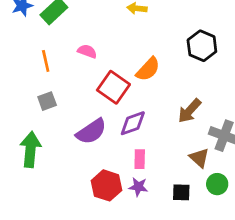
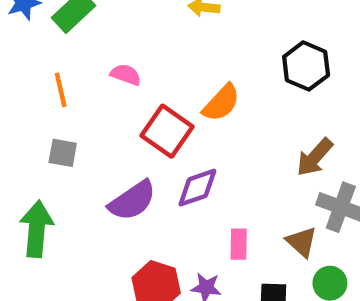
gray square: (47, 101) -> (63, 153), turned 30
brown arrow: (190, 111) -> (315, 157), moved
pink rectangle: (140, 159) -> (239, 244), moved

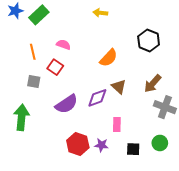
red square: (167, 131) -> (55, 67), moved, size x0.7
brown triangle: (302, 242) -> (119, 87), moved

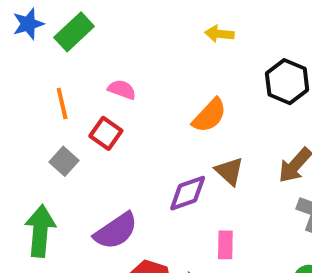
yellow arrow: (100, 13) -> (219, 34), moved
gray square: (34, 81) -> (64, 161), turned 32
purple semicircle: (67, 104) -> (116, 231), moved

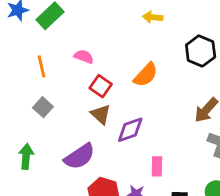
red square: (106, 133) -> (101, 86), moved
brown triangle: (229, 171) -> (101, 114), moved
green arrow: (40, 231) -> (26, 156), size x0.7

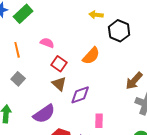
black hexagon: (201, 51) -> (119, 31), moved

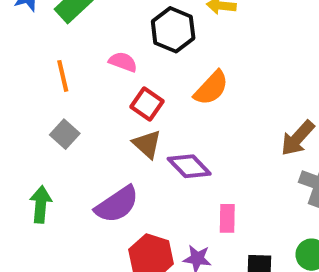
black hexagon: (119, 31) -> (173, 30), moved
purple diamond: (80, 95) -> (189, 166), turned 65

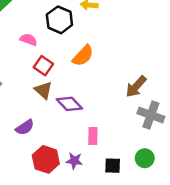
purple semicircle: (117, 204) -> (25, 127), size x0.7

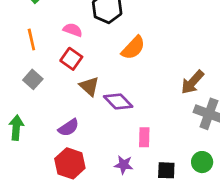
red square: (43, 66) -> (71, 59), moved
red hexagon: (46, 159) -> (70, 163), moved

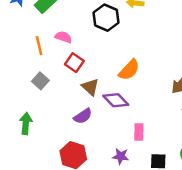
pink semicircle: (73, 30) -> (63, 37), moved
orange semicircle: (133, 48) -> (129, 70), moved
purple semicircle: (69, 128) -> (83, 116), moved

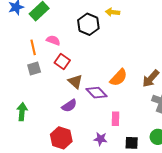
orange semicircle: (129, 70) -> (119, 78), moved
gray square: (40, 81) -> (34, 68), moved, turned 32

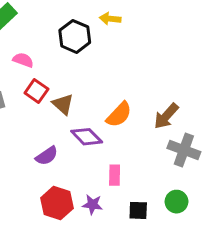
brown triangle: (75, 82) -> (63, 104), moved
red hexagon: (61, 138) -> (57, 203), moved

